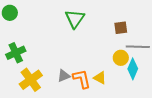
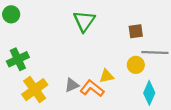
cyan diamond: (133, 69) -> (149, 93), moved
yellow triangle: (100, 78) -> (107, 76), moved, turned -40
orange L-shape: (82, 79) -> (92, 88), turned -40

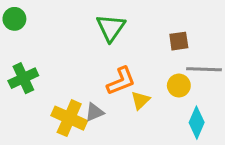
yellow triangle: (107, 76) -> (140, 100), turned -32
orange L-shape: (92, 88) -> (121, 81), moved, turned 120
yellow cross: (35, 90) -> (69, 118), moved, turned -30

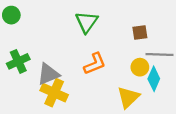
yellow triangle: (140, 100) -> (128, 97), moved, size x1.5
gray triangle: (94, 112) -> (48, 74), moved, size x1.5
cyan diamond: (197, 123) -> (154, 79), moved

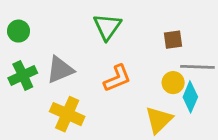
green circle: (11, 15) -> (19, 31), moved
gray triangle: (48, 74) -> (60, 70), moved

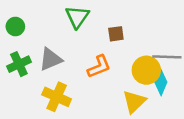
green triangle: (107, 27) -> (77, 17), moved
brown square: (173, 40) -> (116, 34), moved
yellow circle: (173, 83) -> (146, 70), size x1.5

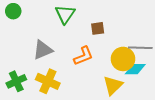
green circle: (15, 27) -> (13, 11), moved
green cross: (19, 64) -> (16, 81), moved
cyan diamond: (161, 82) -> (135, 69), turned 65

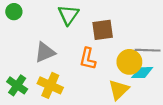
brown square: (98, 28) -> (103, 30), size x1.5
orange L-shape: (83, 56) -> (88, 59), turned 125
green cross: (16, 81) -> (17, 85), turned -30

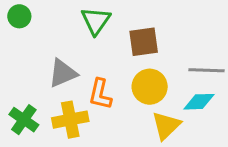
orange L-shape: (88, 59) -> (100, 94), moved
yellow circle: (129, 62) -> (150, 87), moved
yellow cross: (50, 85) -> (70, 120), turned -35

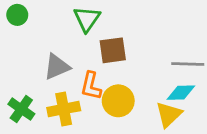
brown square: (144, 42) -> (113, 50), moved
yellow circle: (150, 87) -> (118, 101), moved
yellow triangle: (166, 126) -> (169, 114), moved

